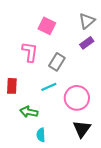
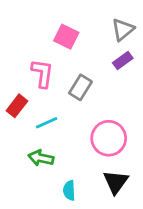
red rectangle: (12, 86) -> (17, 106), moved, turned 35
cyan line: (49, 87) -> (47, 123), moved
cyan semicircle: (41, 135) -> (69, 190), moved

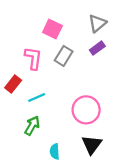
gray rectangle: (80, 87) -> (64, 56), moved
green arrow: (41, 158) -> (32, 126), turned 108

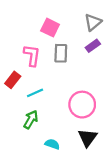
gray rectangle: (64, 56) -> (61, 53), turned -30
cyan semicircle: (55, 151) -> (52, 144), turned 112

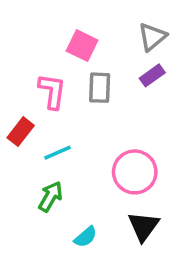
cyan semicircle: (52, 144) -> (86, 237), turned 120

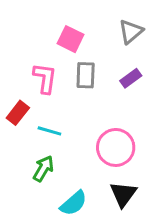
purple rectangle: (152, 75) -> (131, 78), moved
cyan line: (58, 153) -> (49, 131), turned 40
cyan semicircle: (86, 237) -> (74, 203), size x1.4

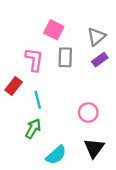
gray triangle: (131, 32) -> (96, 37), moved
cyan line: (49, 131) -> (38, 100), turned 60
pink circle: (116, 147) -> (88, 112), size x0.7

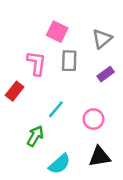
purple rectangle: (100, 60) -> (106, 74), moved
cyan line: (38, 100) -> (56, 109), moved, turned 54
black triangle: (94, 148) -> (100, 157), turned 45

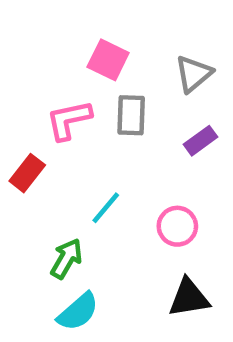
pink L-shape: (36, 63) -> (69, 120), turned -110
cyan semicircle: (59, 164) -> (78, 312), moved

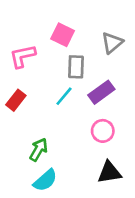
pink L-shape: (69, 120) -> (23, 56), moved
purple rectangle: (200, 141) -> (101, 92), moved, size x1.4
cyan line: (106, 208) -> (64, 96), moved

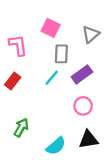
pink L-shape: (23, 56) -> (18, 45), turned 95
green arrow: (39, 150) -> (21, 128), moved
cyan semicircle: (45, 180) -> (56, 146), moved

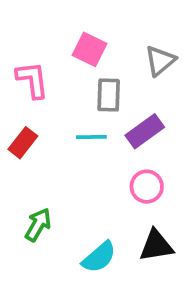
cyan line: (52, 78) -> (91, 137), turned 49

